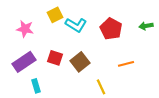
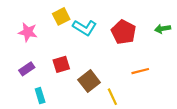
red square: (55, 58) -> (61, 64), turned -35
purple rectangle: (24, 62) -> (27, 69), size x0.6
brown square: (80, 62) -> (89, 81), moved

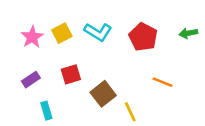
yellow square: (61, 16) -> (62, 33), moved
pink star: (28, 32) -> (32, 37), turned 30
orange line: (140, 71) -> (163, 82), turned 36

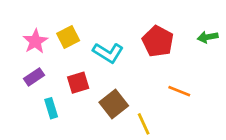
cyan L-shape: (98, 32) -> (108, 53), moved
purple rectangle: (31, 80) -> (34, 77), moved
cyan rectangle: (46, 111) -> (51, 108), moved

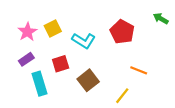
green arrow: (208, 37) -> (161, 19), moved, turned 40
cyan rectangle: (51, 108) -> (40, 84), size x1.5
yellow line: (144, 124) -> (122, 96), moved, turned 63

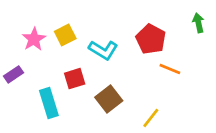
green arrow: (161, 19) -> (198, 23), turned 48
purple rectangle: (26, 59) -> (14, 74), moved
orange line: (139, 70) -> (170, 69), moved

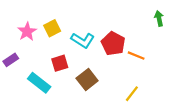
red pentagon: (151, 39) -> (113, 44), moved
cyan rectangle: (49, 103) -> (39, 83), turned -35
yellow line: (151, 118) -> (132, 94), moved

